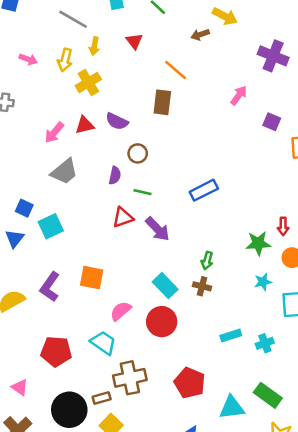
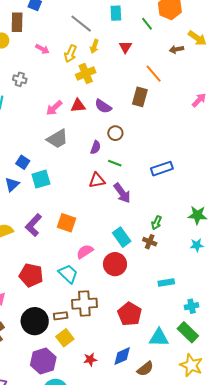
cyan cross: (265, 343) -> (192, 306), moved

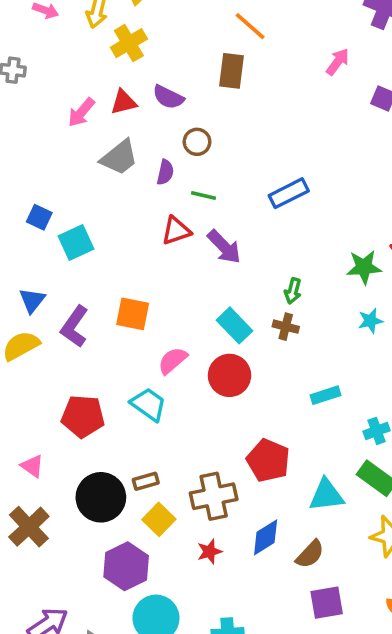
gray trapezoid: (57, 139) -> (119, 158), moved
blue triangle: (12, 184) -> (32, 300), moved
brown cross: (84, 304) -> (214, 496), moved

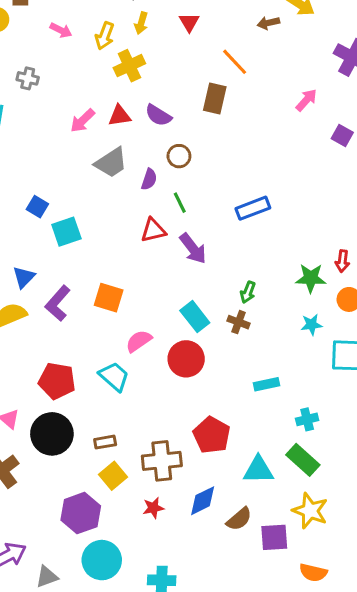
green line: (203, 195) -> (180, 203), turned 45
black circle: (101, 497) -> (52, 434), moved
purple square: (327, 603) -> (274, 537), moved

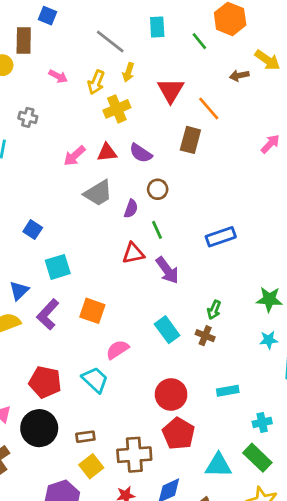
red triangle: (189, 22) -> (171, 90), moved, size x1.5
cyan square: (66, 232) -> (58, 267), moved
red circle: (186, 359) -> (171, 394), moved

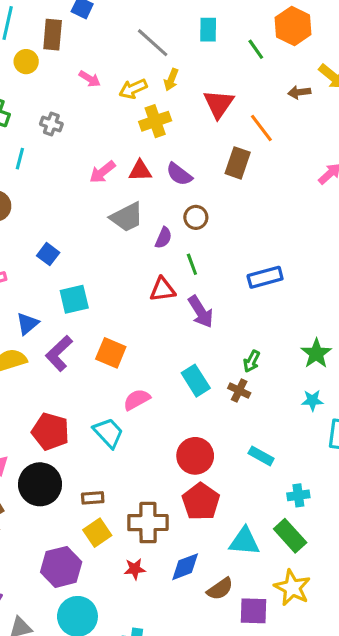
yellow arrow: (96, 82) -> (133, 89), turned 40
green star: (269, 299) -> (316, 353), turned 30
cyan rectangle: (228, 391) -> (261, 456), turned 35

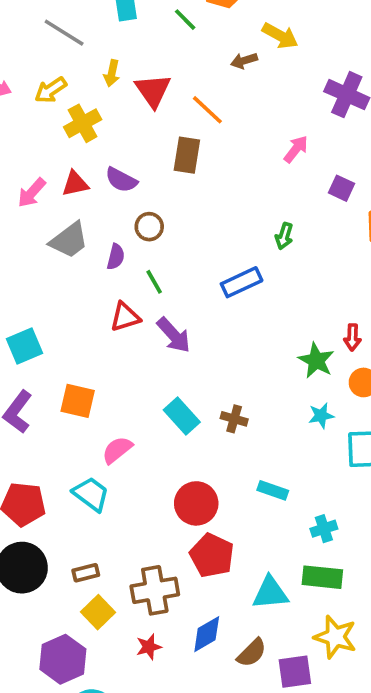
yellow arrow: (171, 80) -> (112, 73), moved
green arrow: (252, 361) -> (284, 236), moved
green rectangle: (290, 536) -> (322, 577), turned -32

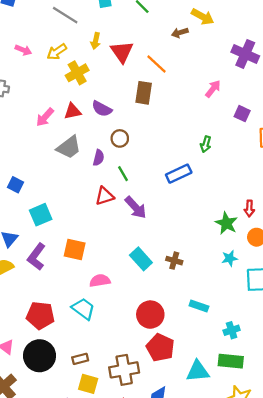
pink semicircle: (117, 450) -> (100, 281), turned 30
yellow square: (98, 612) -> (88, 384), turned -30

